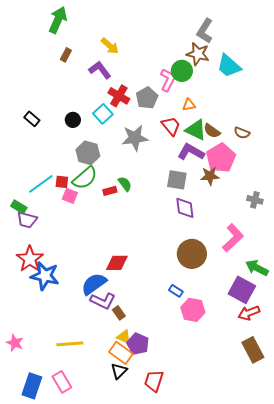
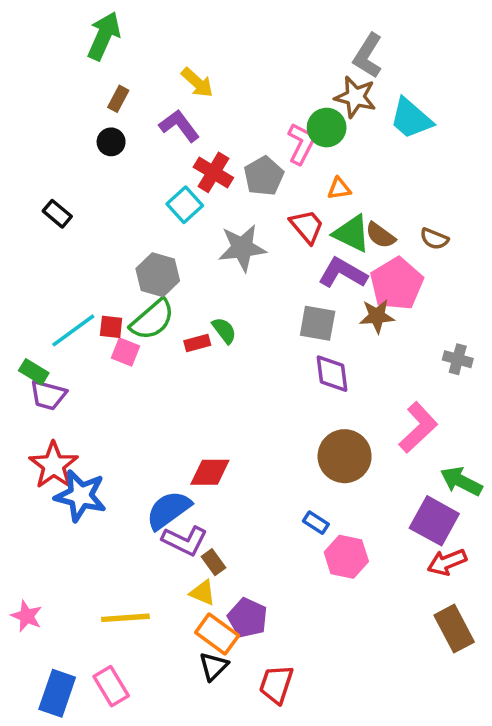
black circle: (73, 120) -> (111, 142), moved
yellow triangle: (124, 337) -> (203, 593), moved

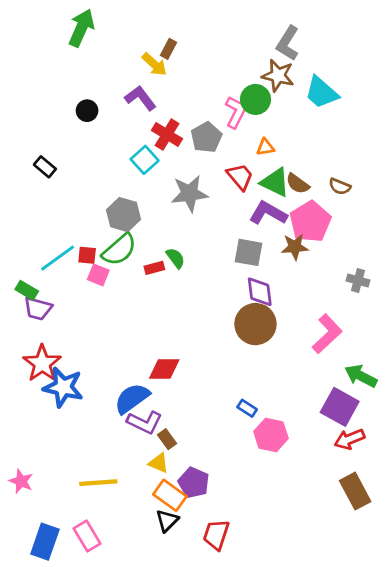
brown rectangle: (118, 99) -> (168, 49), moved
brown circle: (345, 456) -> (255, 324), moved

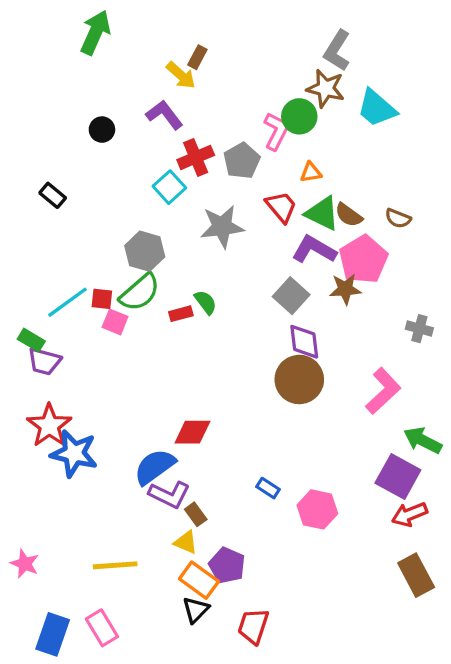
red cross: (167, 135) -> (196, 157), turned 36
gray square: (248, 252) -> (291, 296), turned 32
blue rectangle: (247, 408) -> (268, 488), moved

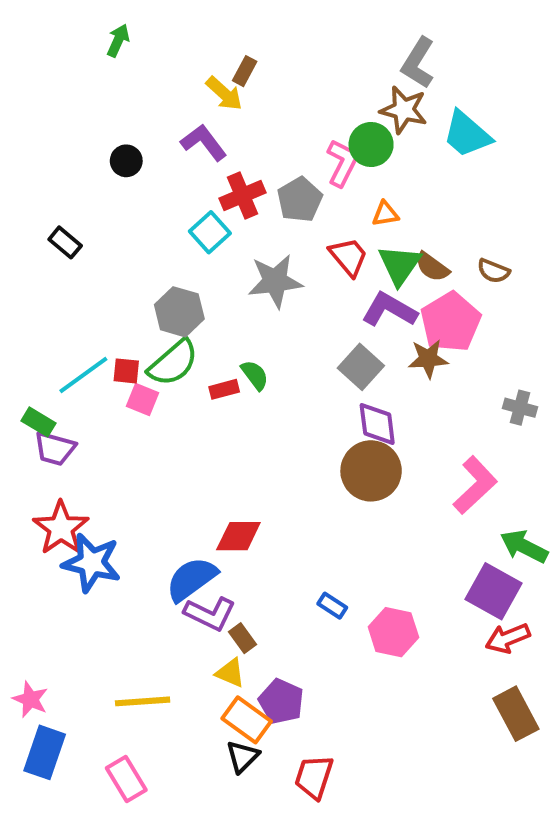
green arrow: (95, 33) -> (118, 40), size x0.6
green triangle: (322, 213) -> (400, 265), turned 39
blue rectangle: (53, 634) -> (45, 752), moved

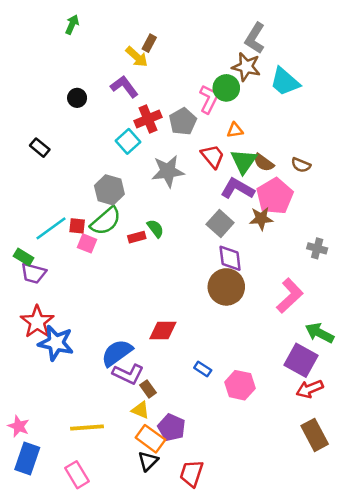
red diamond: (238, 536) -> (163, 330), moved

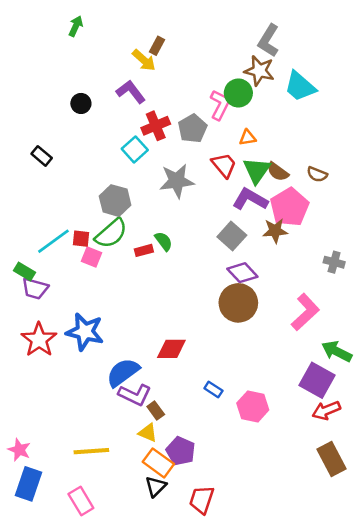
purple diamond: (230, 258) -> (242, 273), turned -36
blue star: (56, 343) -> (85, 332), moved

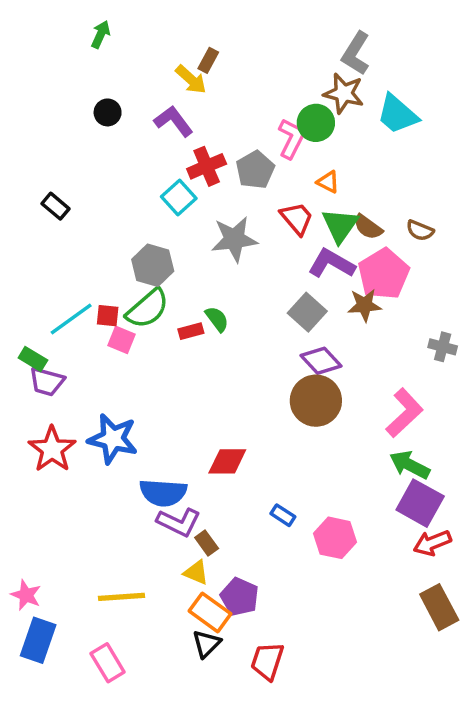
black circle: (81, 103) -> (108, 112), moved
orange triangle: (248, 138) -> (328, 182), turned 36
green arrow: (337, 351) -> (410, 465), moved
blue semicircle: (123, 372) -> (163, 493), turned -140

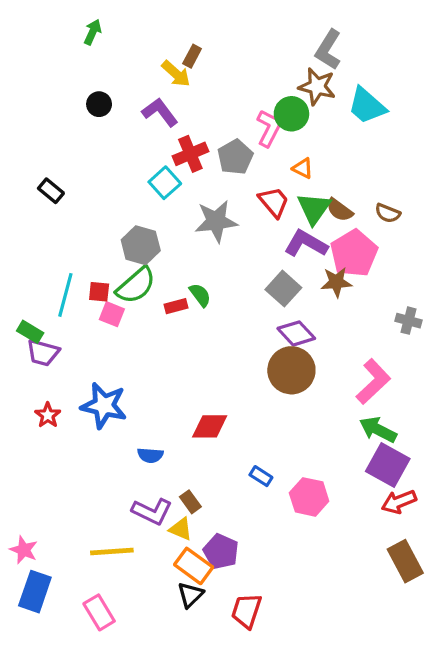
cyan line: (71, 319) -> (65, 295), turned -39
red star: (52, 449) -> (48, 415), size x0.6
blue semicircle: (163, 493) -> (150, 455), size x0.6
purple L-shape: (179, 522) -> (152, 511), moved

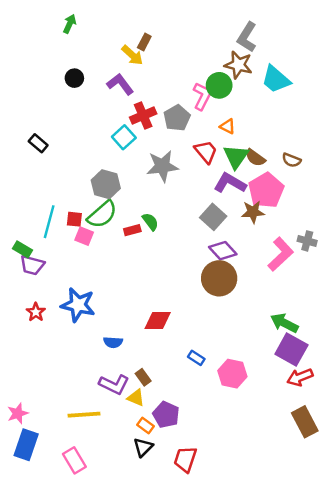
pink L-shape: (373, 382) -> (281, 254), moved
pink star: (24, 550) -> (18, 413), turned 30
orange rectangle: (194, 566) -> (146, 425), size x0.6

